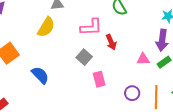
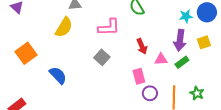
red arrow: (111, 42) -> (142, 46), moved
pink rectangle: (99, 79) -> (139, 76), moved

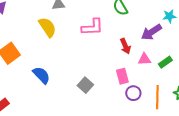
yellow semicircle: (64, 27) -> (47, 27), turned -65
purple arrow: (180, 40) -> (151, 32), moved, turned 50
gray square: (102, 57) -> (85, 85), moved

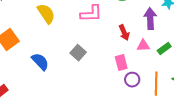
purple arrow: (151, 32) -> (150, 19), turned 120
gray square: (85, 85) -> (78, 53), moved

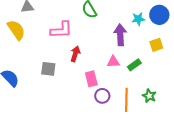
red arrow: (124, 33) -> (75, 54), moved, turned -140
gray square: (78, 53) -> (48, 69), turned -35

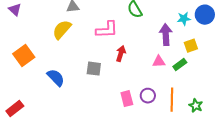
yellow semicircle: (16, 30) -> (62, 30), turned -105
yellow square: (156, 45) -> (191, 46), moved
pink rectangle: (91, 79) -> (127, 99), moved
green star: (149, 96) -> (196, 106), moved

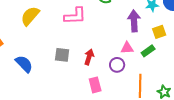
red arrow: (121, 54) -> (89, 57), moved
purple circle: (148, 96) -> (117, 65), moved

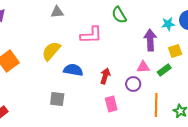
yellow semicircle: (30, 16) -> (51, 51), moved
gray square: (62, 55) -> (57, 99), moved
blue semicircle: (24, 64) -> (73, 70), moved, turned -36

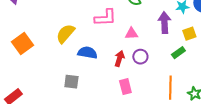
pink triangle: (143, 67) -> (131, 34), moved
purple circle: (133, 84) -> (140, 57), moved

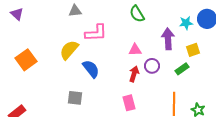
pink L-shape: (105, 18) -> (96, 33), moved
blue semicircle: (87, 53) -> (91, 69), turned 42
purple circle: (140, 57) -> (152, 66), moved
red arrow: (119, 59) -> (134, 74), moved

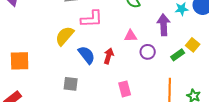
yellow square: (193, 50) -> (193, 45), moved, turned -32
orange square: (26, 60) -> (20, 61), moved, turned 35
red arrow: (134, 74) -> (109, 56), moved

